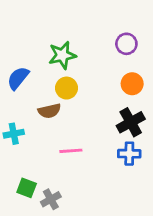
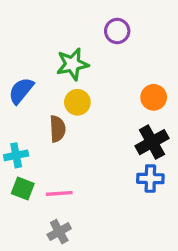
purple circle: (126, 44) -> (117, 31), moved
brown semicircle: (49, 111) -> (58, 129), turned -80
pink line: (71, 151) -> (59, 193), moved
green square: (27, 188) -> (23, 188), moved

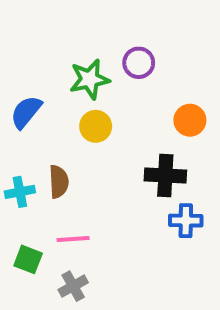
purple circle: (117, 31) -> (139, 63), moved
brown semicircle: (58, 129) -> (59, 182), moved
black cross: (152, 142) -> (165, 175), moved, turned 32
green square: (23, 188) -> (28, 259), moved

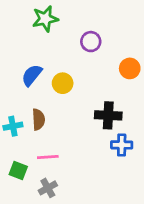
green star: (90, 79) -> (45, 19), moved
blue semicircle: (26, 112) -> (32, 75), moved
orange circle: (190, 120) -> (130, 68), moved

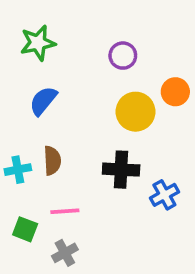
green star: (45, 19) -> (38, 43), moved
yellow circle: (63, 83) -> (136, 112), moved, size x1.4
black cross: (108, 115) -> (121, 170), moved
blue cross: (122, 145) -> (164, 195), turned -30

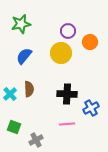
orange circle: (175, 92) -> (90, 42), moved
yellow circle: (136, 112) -> (61, 53), moved
cyan cross: (18, 170) -> (10, 94), turned -32
pink line: (65, 211) -> (67, 124), moved

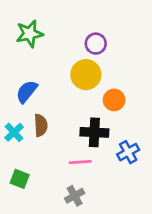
orange circle: (90, 42) -> (114, 100), moved
blue semicircle: (24, 56) -> (27, 91), moved
pink line: (67, 124) -> (80, 162), moved
gray cross: (36, 140) -> (75, 196), moved

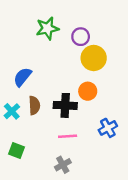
green star: (29, 34) -> (47, 28), moved
yellow circle: (86, 75) -> (94, 58), moved
orange circle: (114, 100) -> (88, 91), moved
black cross: (94, 132) -> (65, 105), moved

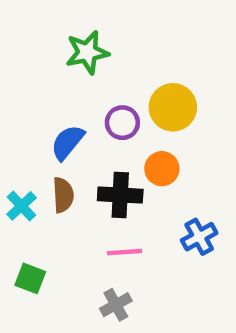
purple circle: (81, 37) -> (122, 123), moved
blue semicircle: (22, 77) -> (68, 142), moved

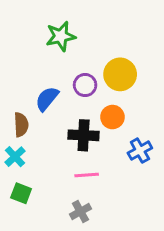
brown semicircle: (63, 195) -> (21, 125), moved
cyan cross: (21, 206) -> (15, 157), moved
blue cross: (199, 237) -> (140, 151), moved

